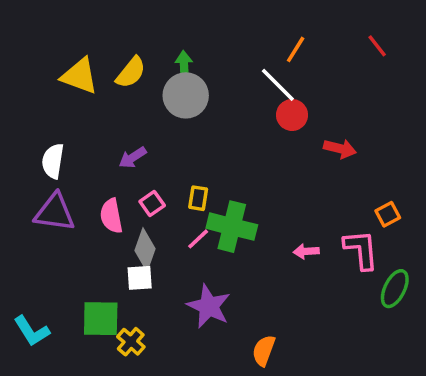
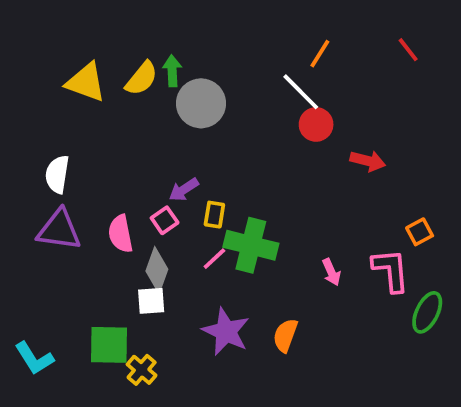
green arrow: (184, 65) -> (172, 71), moved
purple arrow: (133, 157) -> (184, 190), moved
pink arrow: (306, 251) -> (331, 272), turned -110
orange semicircle: (264, 351) -> (285, 335), moved

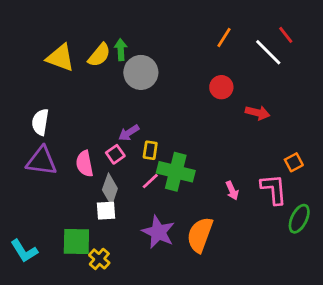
white line: (301, 92) -> (268, 52), moved
orange semicircle: (285, 335) -> (200, 235), size x1.5

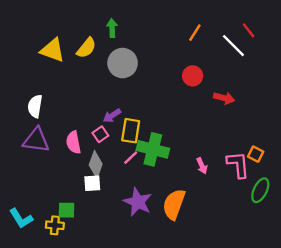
green arrow: (121, 50) -> (112, 28), moved
yellow rectangle: (150, 150) -> (131, 131), size x1.5
orange square: (294, 162) -> (256, 154), moved, turned -35
green square: (76, 241) -> (67, 210), size x0.7
yellow cross: (99, 259) -> (55, 225), moved, turned -36

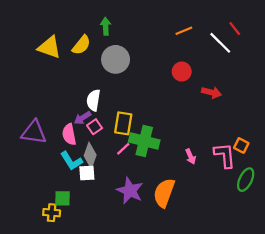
orange line: (195, 33) -> (184, 31), turned 35
white semicircle: (35, 106) -> (93, 100), moved
purple arrow: (112, 116) -> (82, 118), moved
cyan L-shape: (21, 218) -> (71, 161), moved

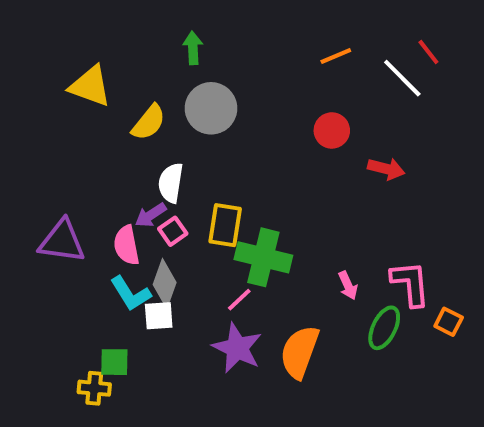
yellow semicircle: (81, 45) -> (149, 122), moved
orange square: (241, 145) -> (449, 322), moved
pink line: (123, 149) -> (239, 300), moved
green ellipse: (246, 180) -> (384, 328), moved

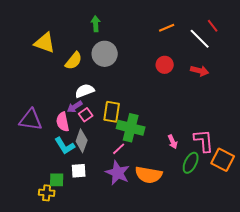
red arrow: (386, 169) -> (200, 71), moved
white semicircle: (171, 183) -> (85, 91), turned 60
white square: (159, 316) -> (79, 171), moved
orange square: (449, 322) -> (223, 160), size x1.6
orange semicircle: (300, 352) -> (149, 175), turned -100

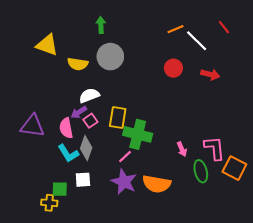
white line: (200, 39) -> (197, 41), moved
yellow semicircle: (74, 61) -> (78, 64), turned 60
green ellipse: (191, 163) -> (201, 171), turned -40

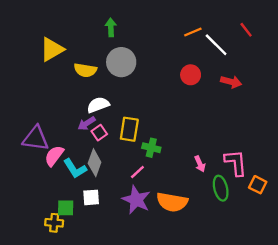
yellow triangle: (47, 45) -> (52, 49), turned -50
pink semicircle: (66, 128) -> (54, 156), moved, turned 48
green cross: (138, 134) -> (151, 148), size x0.6
orange square: (234, 168) -> (258, 185), size x0.7

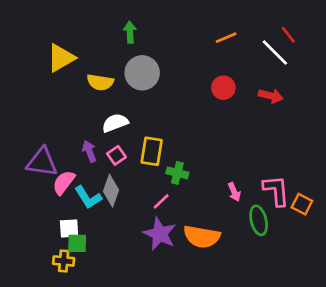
white line: (216, 45) -> (275, 52), moved
purple arrow: (87, 123) -> (89, 151), moved, turned 102
orange square: (258, 185) -> (302, 204), moved
white square: (91, 197) -> (69, 228), moved

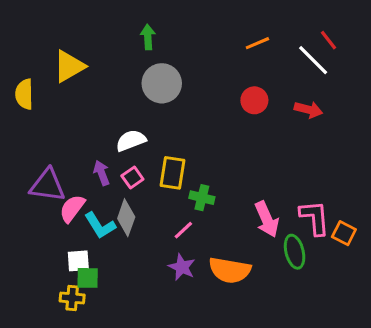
yellow semicircle: (100, 82) -> (24, 94), moved, turned 80
pink arrow: (234, 192) -> (267, 219), size x1.6
purple star: (160, 234) -> (182, 267), size x0.7

